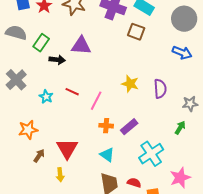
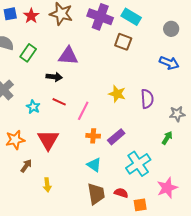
gray circle: (184, 19) -> (171, 29), size x0.6
black arrow: (57, 60) -> (54, 77), moved
red triangle: (67, 149) -> (48, 140), moved

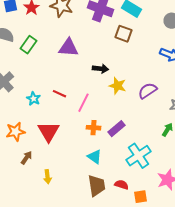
black arrow: (54, 77) -> (100, 69), moved
purple semicircle: (147, 99) -> (148, 91), turned -120

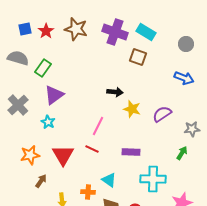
purple triangle: (68, 48) -> (54, 95), moved, turned -40
red line: (60, 94) -> (92, 149), moved
orange cross: (94, 128) -> (88, 192), moved
purple rectangle: (116, 129) -> (131, 152), turned 42
cyan cross: (138, 156) -> (153, 179), turned 35

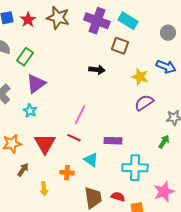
black arrow: (115, 92) -> (97, 70), moved
yellow star: (132, 109) -> (140, 77), moved
cyan triangle: (109, 180) -> (91, 160), moved
orange cross: (88, 192) -> (67, 173), moved

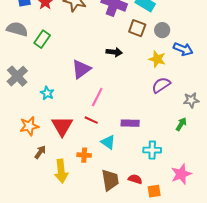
gray circle: (168, 33) -> (162, 30), moved
purple triangle: (36, 84) -> (81, 69), moved
cyan cross: (135, 168) -> (152, 150), size x0.7
yellow arrow: (44, 189) -> (61, 171), size x1.6

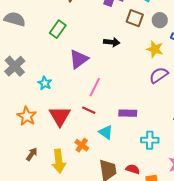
green rectangle: (42, 39) -> (58, 29), moved
orange star: (29, 126) -> (27, 116), turned -30
brown arrow: (40, 152) -> (32, 154), moved
orange cross: (84, 155) -> (82, 145), turned 32

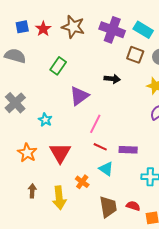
red line: (89, 110) -> (100, 147), moved
brown arrow: (32, 154) -> (32, 191), turned -32

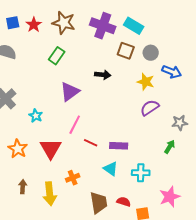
green rectangle: (58, 66) -> (57, 56), moved
pink line: (95, 124) -> (75, 125), moved
cyan triangle: (106, 169) -> (111, 169), moved
orange cross: (82, 182) -> (73, 178), turned 32

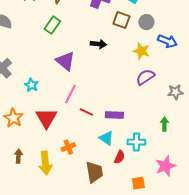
purple triangle: (70, 92) -> (65, 61), turned -45
green arrow: (170, 147) -> (164, 124), moved, turned -32
red semicircle: (124, 202) -> (119, 157), moved, turned 96

